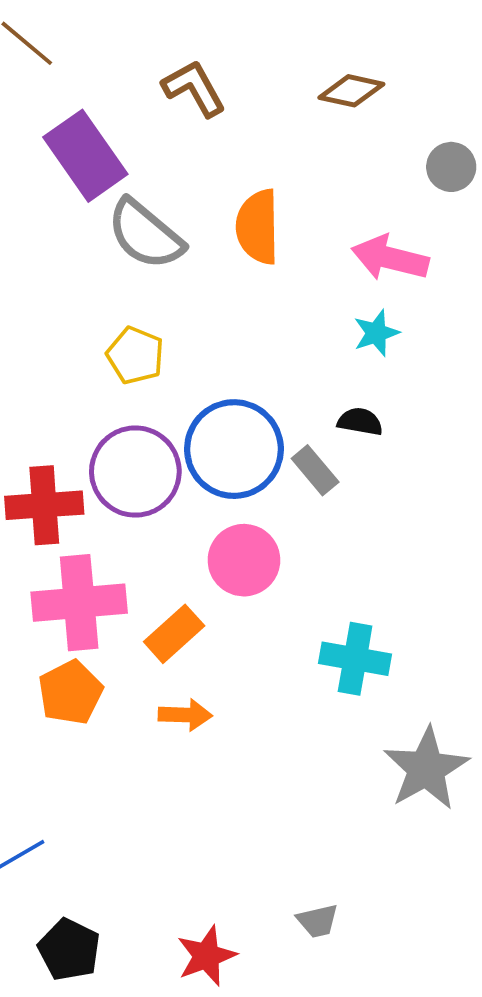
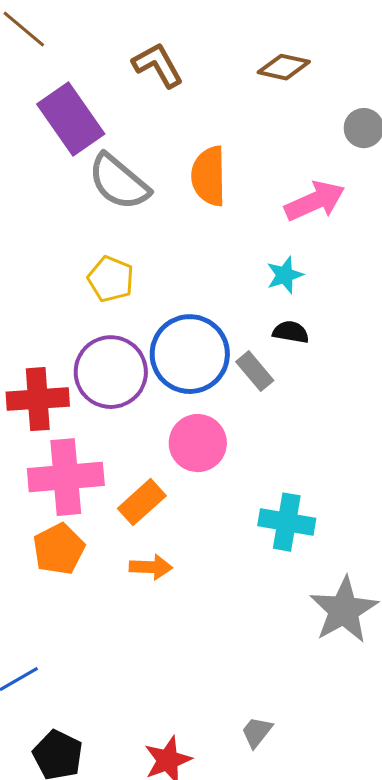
pink arrow: (390, 258) -> (315, 201), turned 142
cyan star: (376, 333) -> (285, 275), moved
gray trapezoid: (318, 921) -> (257, 732), turned 141

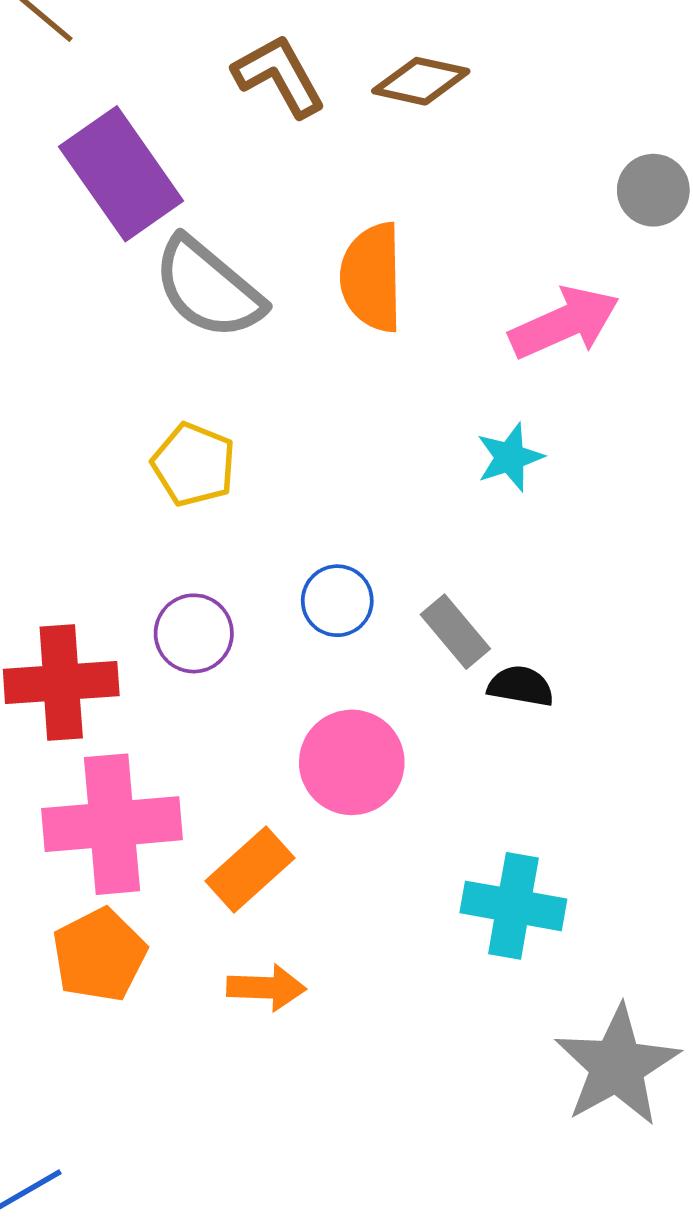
brown diamond: (284, 67) -> (421, 81), moved
black semicircle: (291, 332) -> (521, 686), moved
blue circle: (190, 354) -> (337, 601), size x0.5
purple circle: (111, 372) -> (194, 633), size x0.6

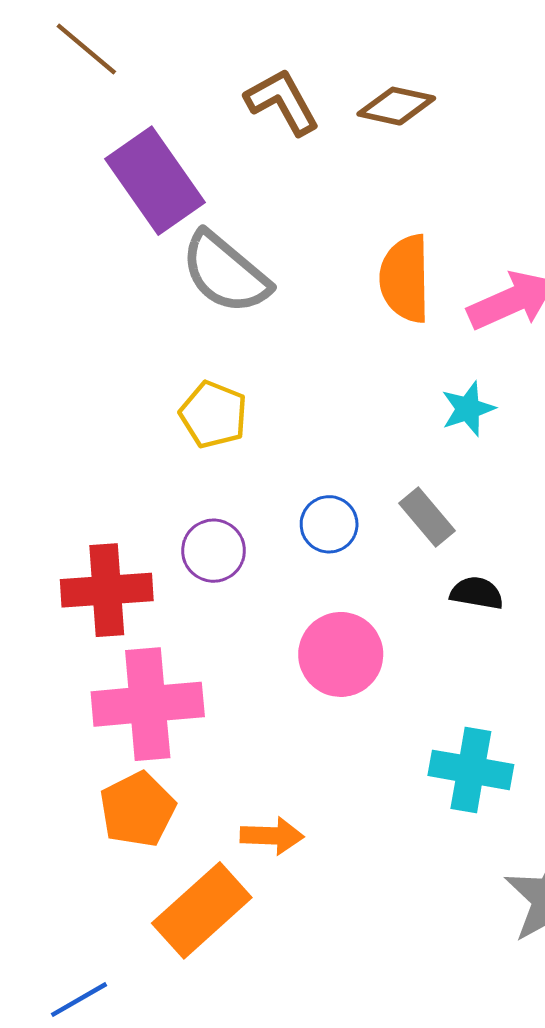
orange semicircle: (372, 277) -> (405, 279), moved
gray rectangle: (455, 632) -> (427, 517), moved
orange rectangle: (250, 870) -> (202, 910), moved, size x1.4

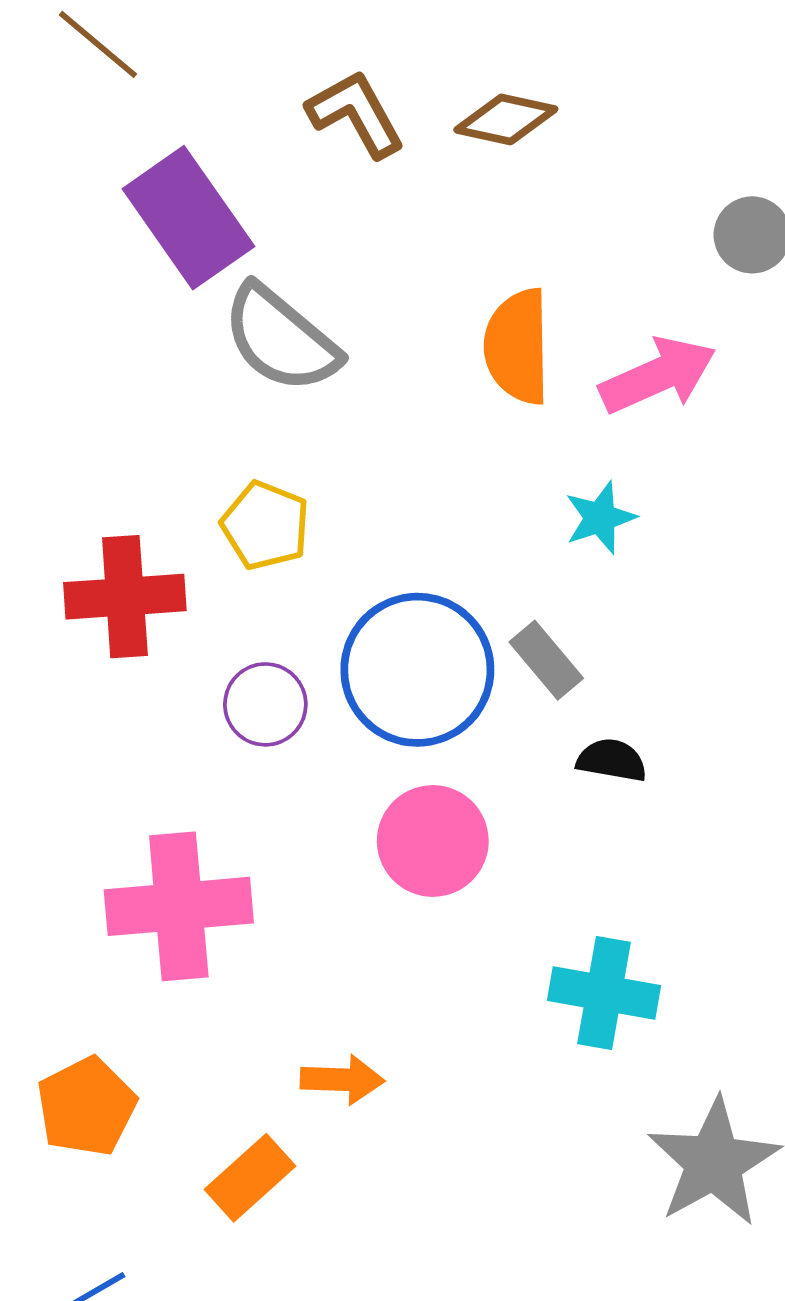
blue circle: (329, 524) -> (417, 670), size x2.0
red cross: (107, 590) -> (125, 597), moved
orange pentagon: (137, 809) -> (86, 1107), moved
orange rectangle: (202, 910) -> (250, 1178), size x0.7

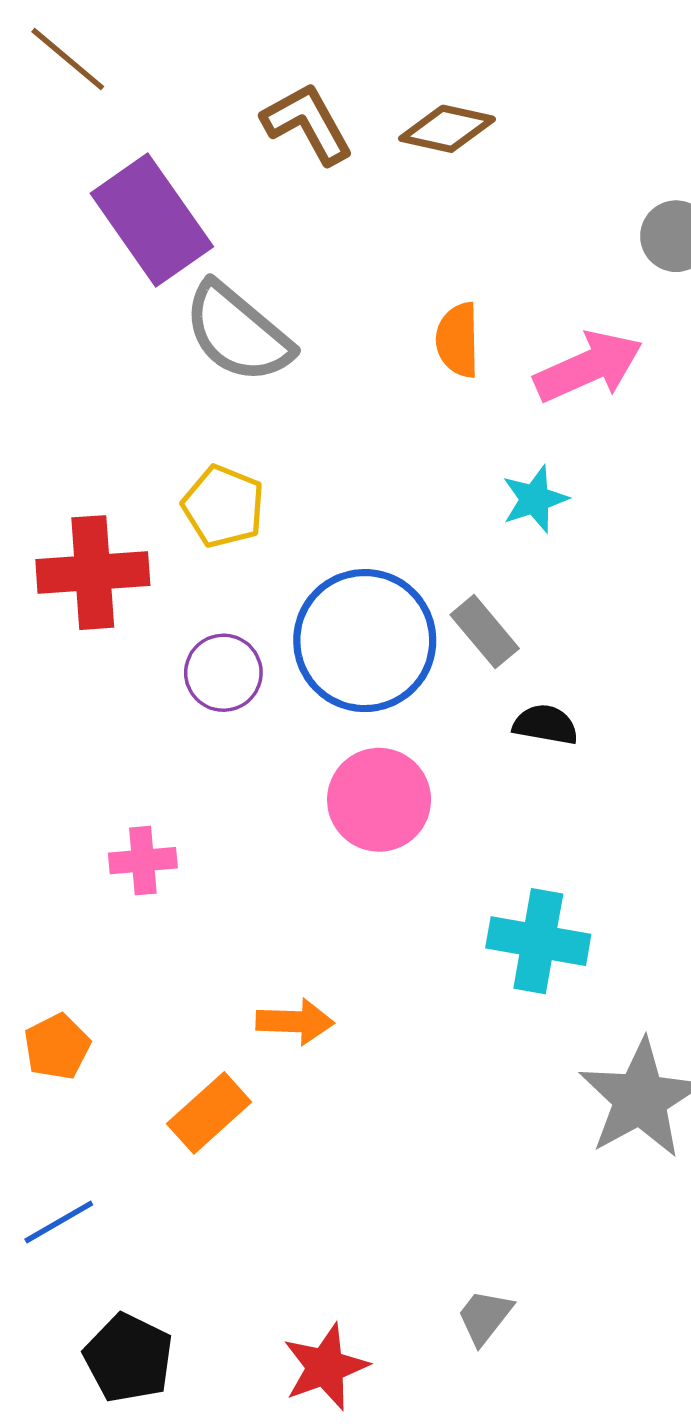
orange semicircle: (517, 347) -> (458, 340), size x0.7
pink cross: (179, 906) -> (143, 861), size x0.5
orange pentagon: (86, 1107) -> (57, 1047), size x0.7

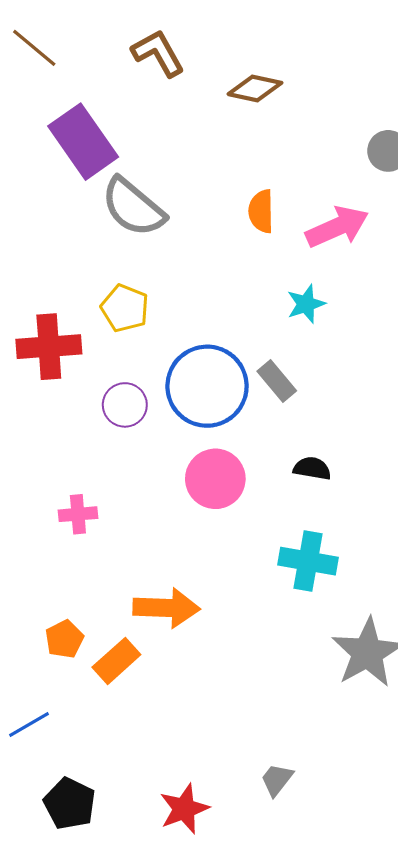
brown L-shape: (307, 123) -> (158, 53), moved
black semicircle: (545, 725) -> (312, 468), moved
orange arrow: (295, 1022) -> (166, 608), size x1.5
orange pentagon: (57, 1047) -> (64, 639), moved

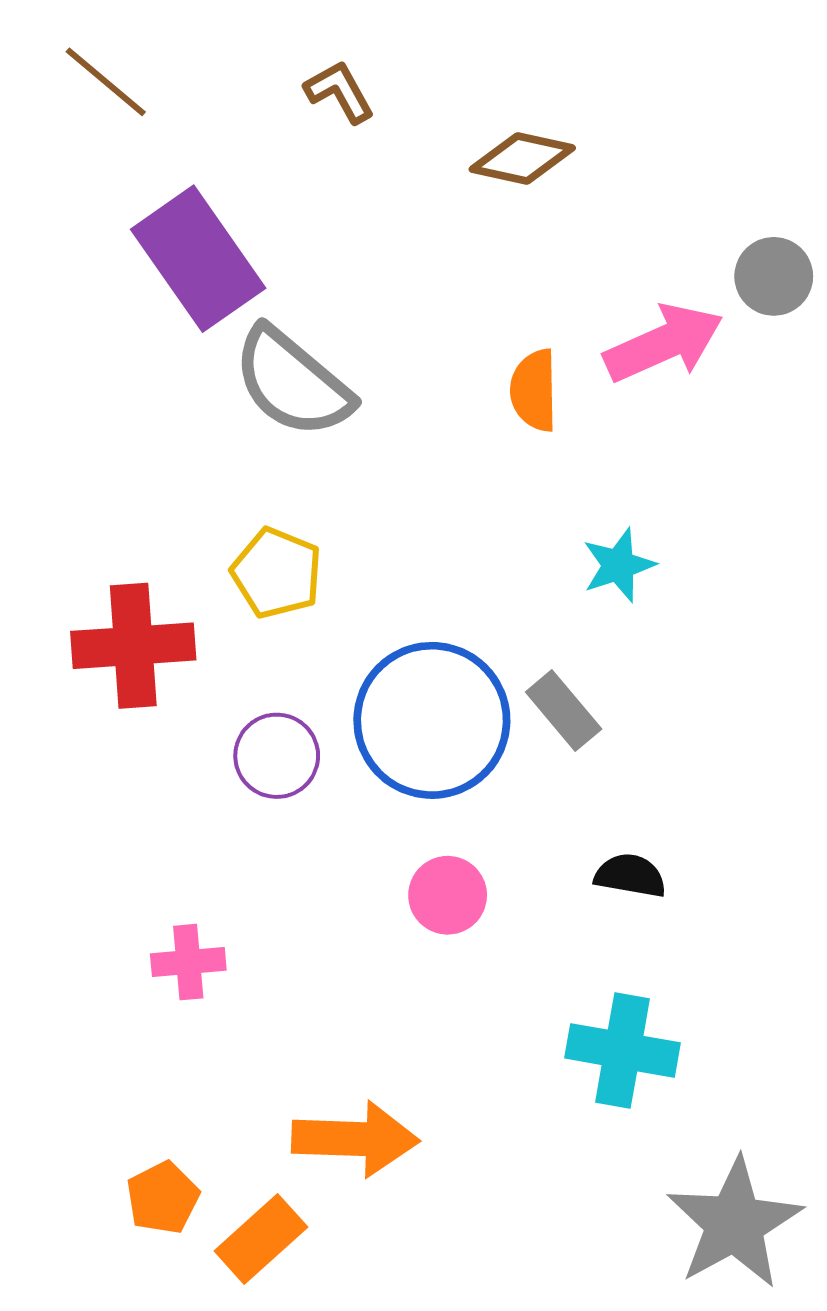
brown L-shape: (158, 53) -> (340, 92), size x0.7
pink arrow: (337, 227) -> (664, 343), moved
pink circle: (215, 479) -> (448, 895), size x0.7

